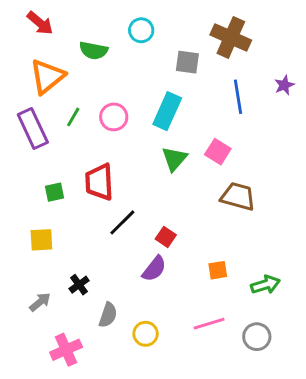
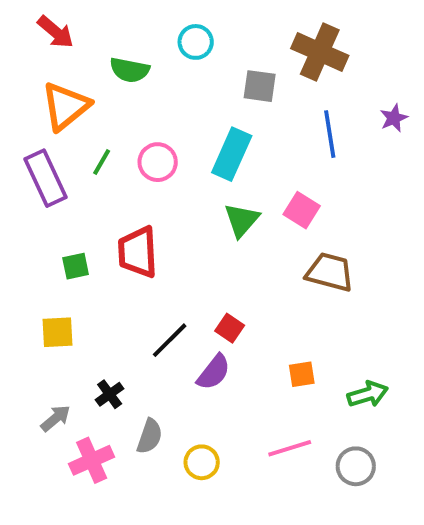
black line: (122, 222) -> (170, 340), moved
pink cross: (66, 350) -> (92, 460), moved

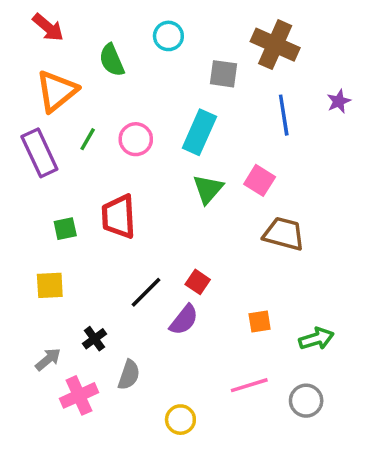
green semicircle: (130, 70) -> (112, 60), turned 56
yellow circle: (202, 462) -> (180, 420), moved

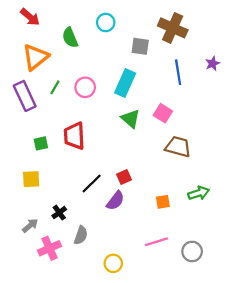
green triangle: (208, 189) -> (131, 119), turned -30
red square: (198, 282) -> (124, 177), turned 32
green arrow: (316, 339) -> (199, 193), moved

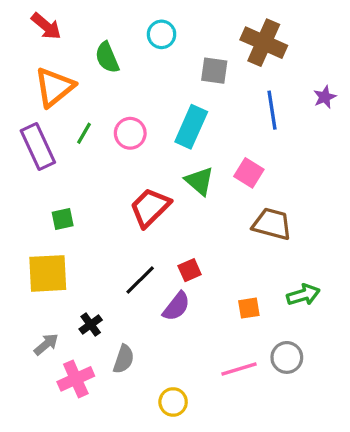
red trapezoid: (74, 136) -> (150, 207), moved, turned 48
yellow square: (31, 179) -> (48, 273), size x1.5
gray circle: (192, 251) -> (287, 357), moved

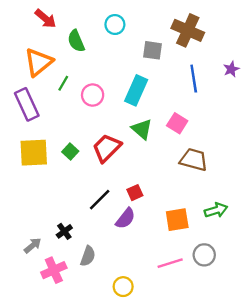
red arrow: (46, 26) -> (46, 19), moved
green line: (84, 133) -> (63, 83), moved
green square: (63, 219) -> (70, 151), moved, turned -35
yellow square: (48, 273) -> (34, 153), moved
orange square: (249, 308) -> (177, 220), size x1.5

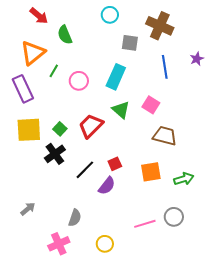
cyan circle: (115, 24) -> (110, 15), moved
orange square: (177, 220) -> (151, 172), moved
black cross: (64, 231) -> (55, 154), moved, size x1.5
pink cross: (54, 270) -> (59, 244), moved

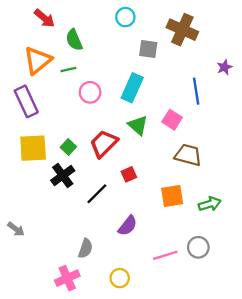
blue line: (165, 67) -> (196, 91), moved
green line: (54, 71) -> (68, 70), moved, turned 48
red square: (115, 164) -> (129, 174), moved
purple semicircle: (107, 186) -> (128, 226), moved
gray arrow: (28, 209) -> (16, 229), moved, turned 77

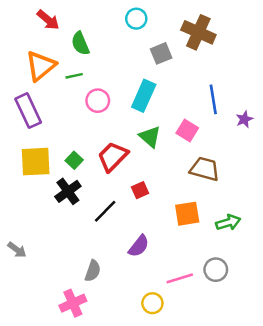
gray square: (148, 49) -> (161, 53), turned -30
purple star: (225, 67) -> (244, 119), moved
yellow circle: (120, 278) -> (152, 303), moved

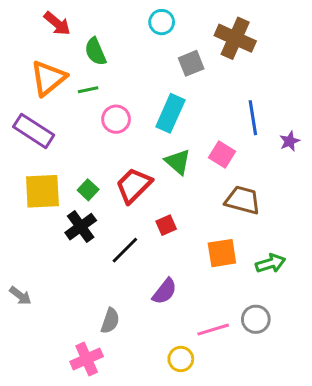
purple rectangle: (28, 111) -> (34, 131), turned -32

